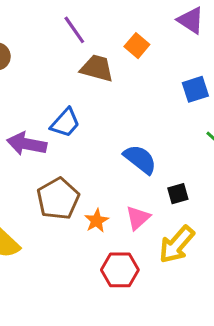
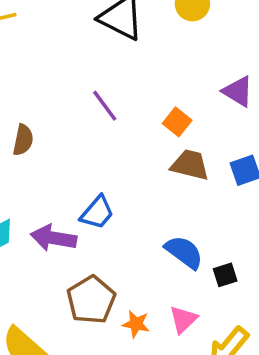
brown trapezoid: (97, 68) -> (190, 165), moved
black square: (178, 194) -> (225, 275), moved
orange star: (97, 221) -> (136, 324), turned -30

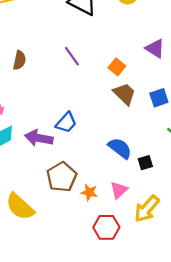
brown semicircle: (23, 140) -> (19, 60), moved
brown trapezoid: (190, 165) -> (124, 94), turned 30

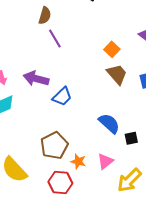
purple line: (72, 56) -> (55, 39), moved
brown semicircle: (19, 60) -> (45, 16), moved
purple arrow: (39, 138) -> (36, 79), moved
red hexagon: (106, 227) -> (60, 183), moved

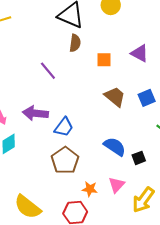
brown semicircle: (45, 16) -> (75, 43), moved
orange square: (112, 49) -> (104, 60), moved, turned -35
brown pentagon: (54, 146) -> (65, 160), moved

